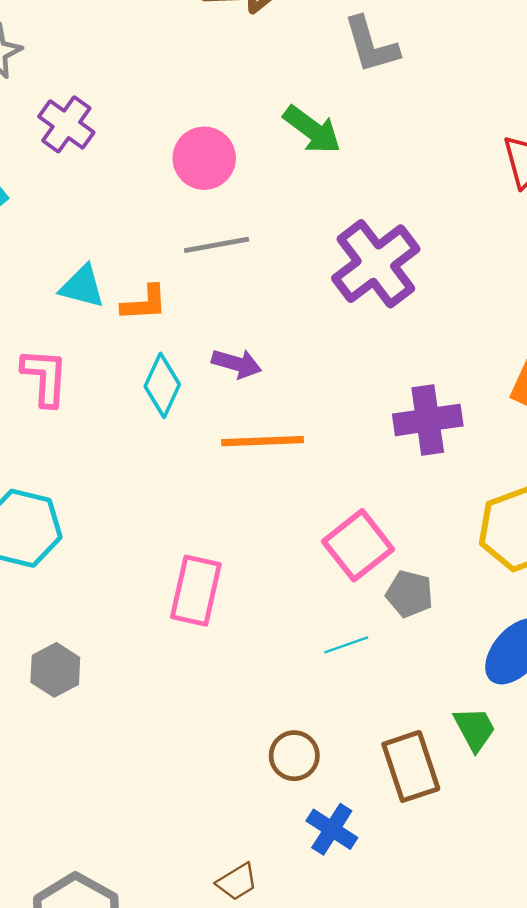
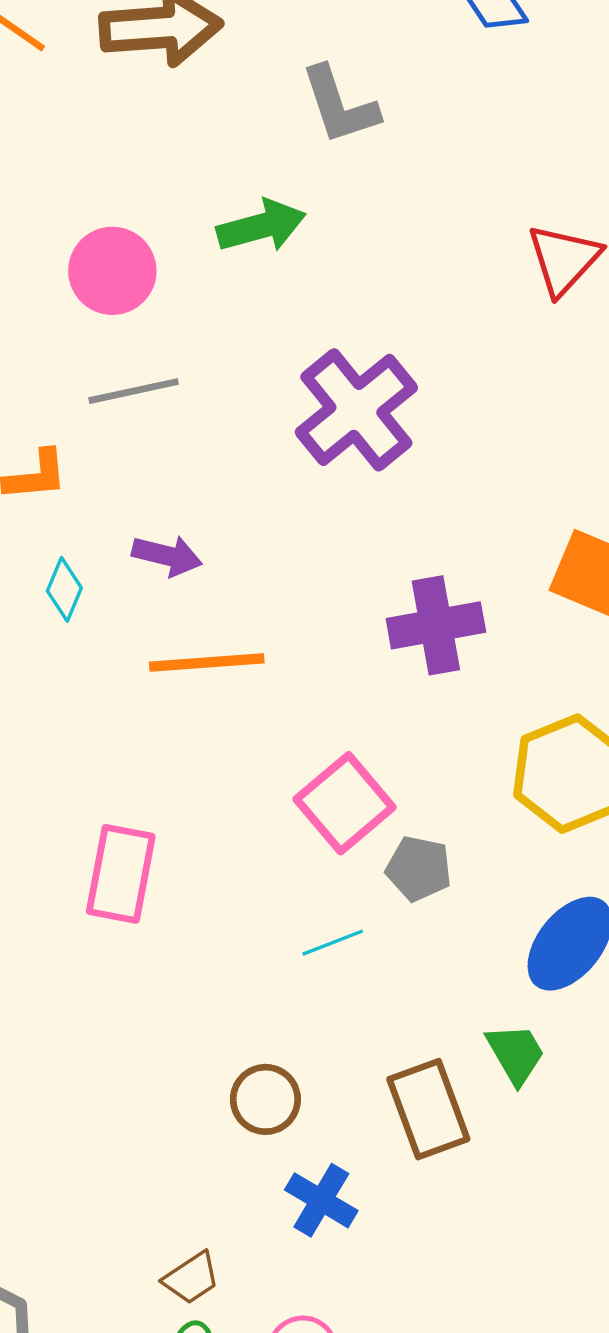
green arrow: (312, 130) -> (261, 226), turned -50
cyan diamond: (162, 385) -> (64, 589), size x0.7

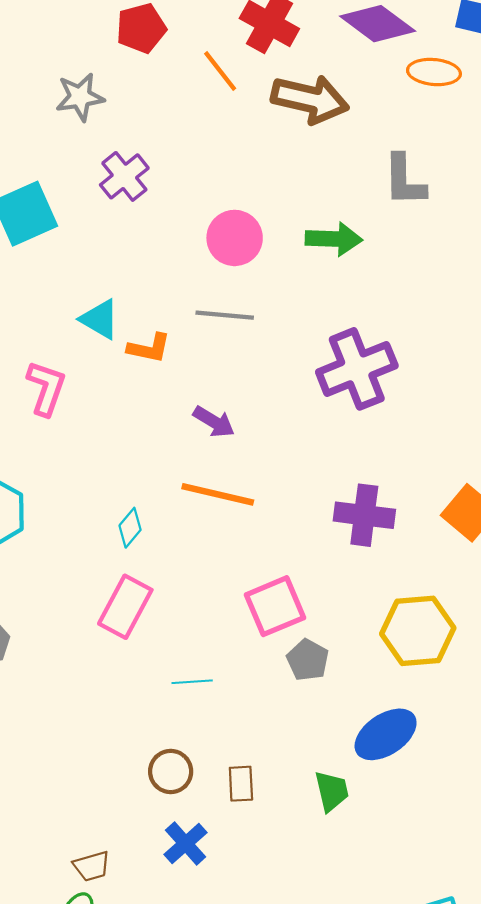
cyan diamond: (64, 589) -> (130, 528), moved
cyan line: (333, 943) -> (192, 682), moved
brown rectangle: (428, 1109) -> (241, 784), moved, size x0.6

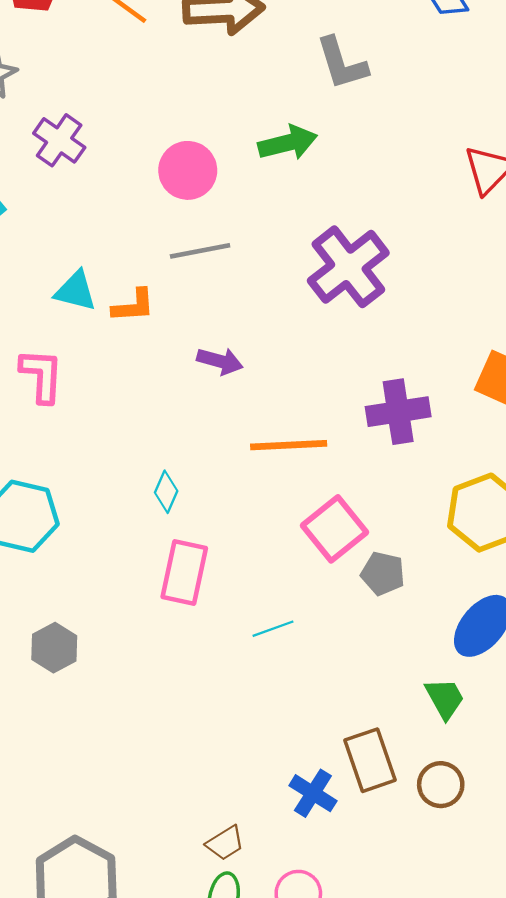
orange line: (218, 494) -> (289, 445), moved
brown circle: (171, 771) -> (441, 785), moved
brown rectangle: (241, 784) -> (370, 760), moved, size x1.6

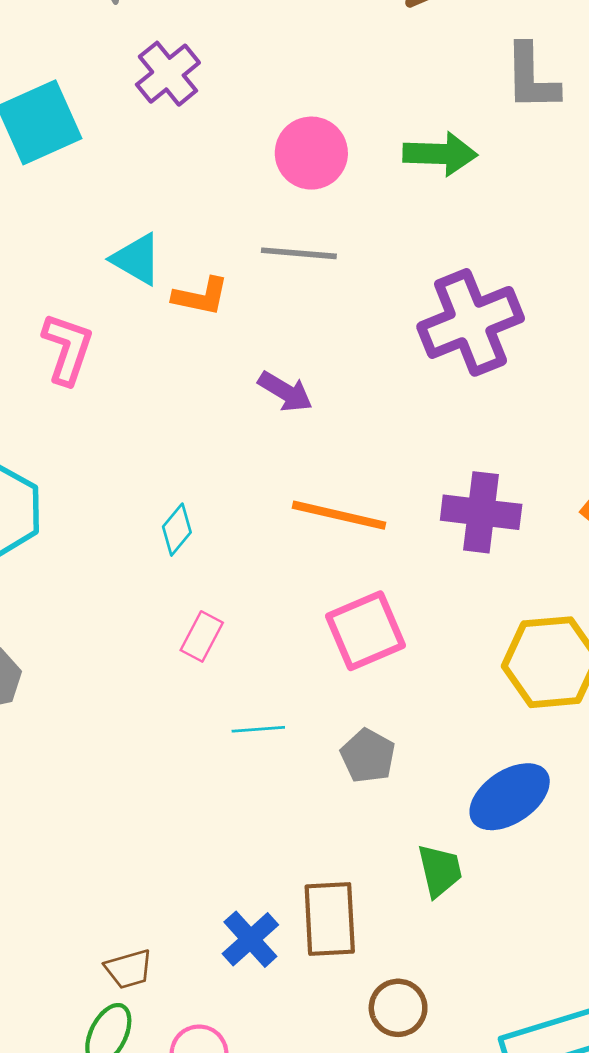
pink rectangle: (184, 573) -> (202, 636), moved, size x0.6
gray pentagon: (383, 574) -> (368, 756), moved
brown circle: (441, 785) -> (398, 1008), moved

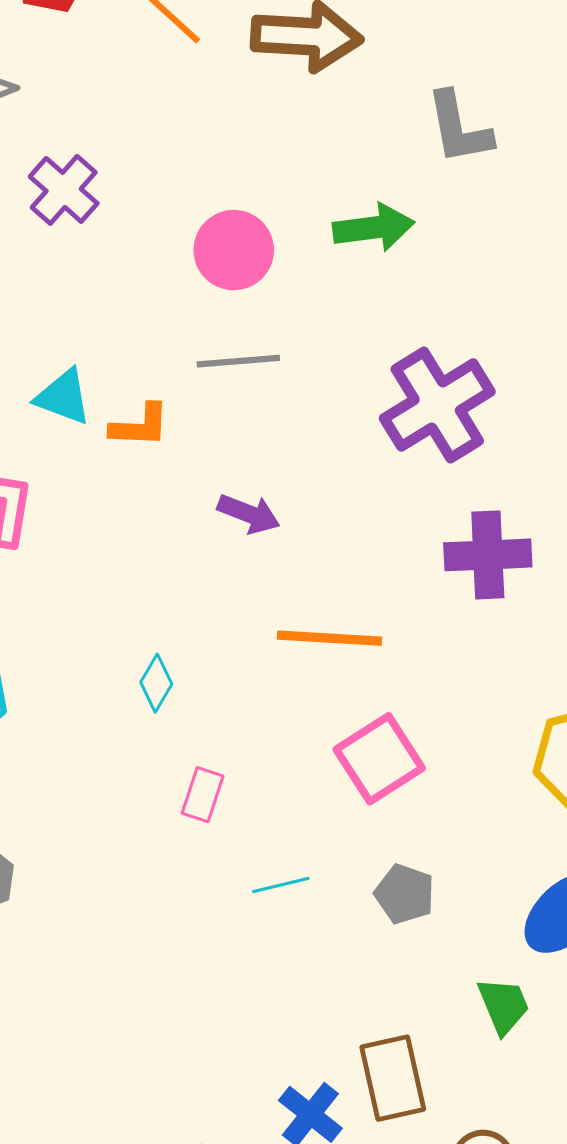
purple cross: (481, 512) -> (488, 555), moved

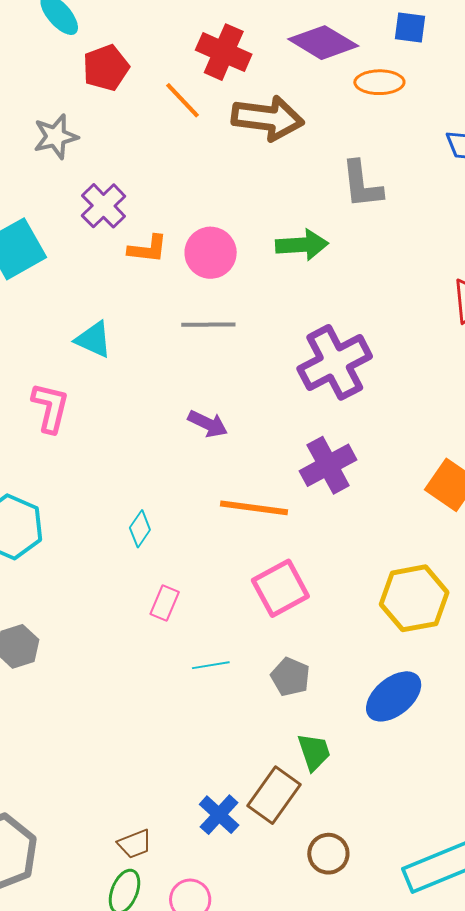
orange L-shape: (140, 426) -> (148, 249), moved
purple cross: (488, 555) -> (328, 465), moved, turned -30
green trapezoid: (503, 1006) -> (314, 752), moved
brown rectangle: (393, 1078) -> (274, 795), turned 44

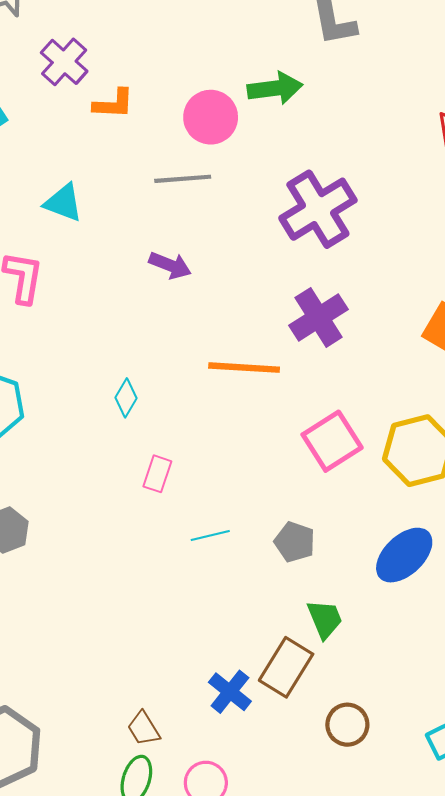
pink circle: (211, 253) -> (211, 117), moved
purple arrow: (208, 424) -> (170, 265), moved
pink square: (280, 588) -> (332, 441), moved
brown trapezoid: (135, 844) -> (144, 729), turned 84

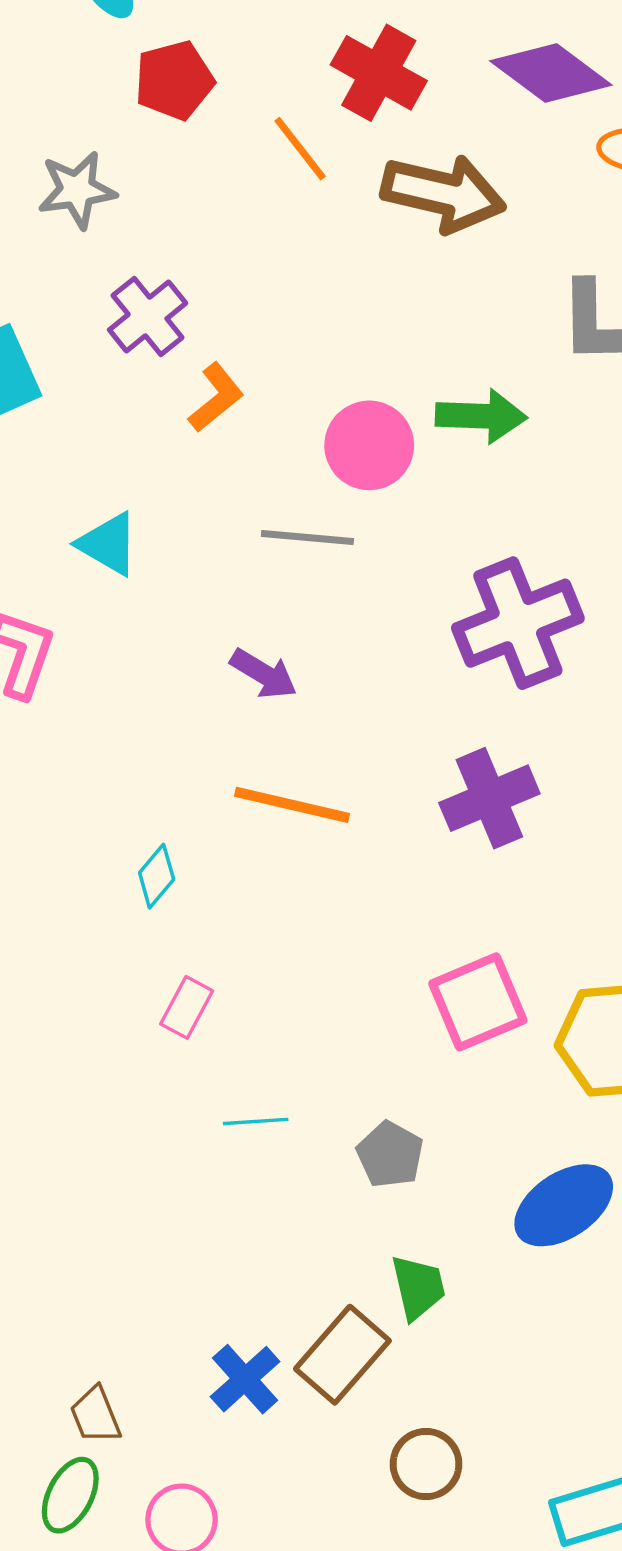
orange L-shape: (114, 104) -> (216, 398), turned -51
orange line: (244, 368) -> (292, 805), moved

